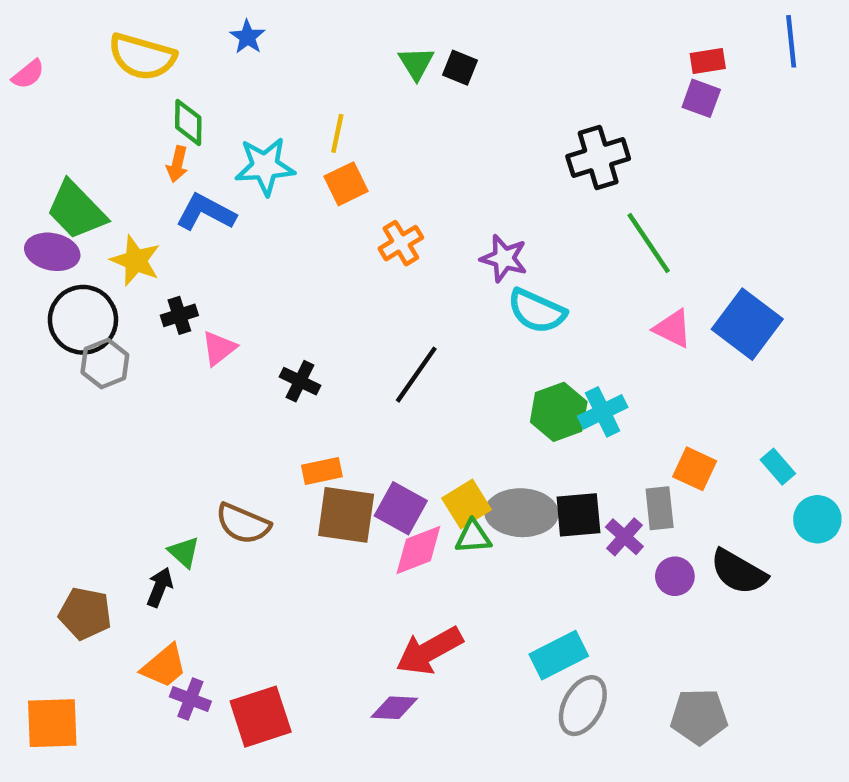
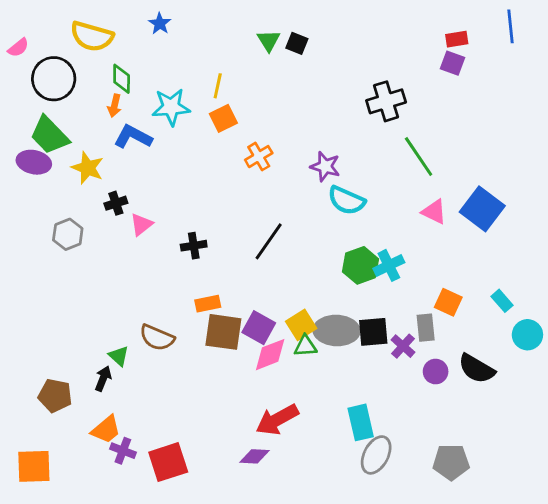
black circle: (83, 320) -> (54, 79), moved
black cross: (300, 381) -> (194, 246), turned -35
cyan rectangle: (559, 655) -> (361, 422), turned -76

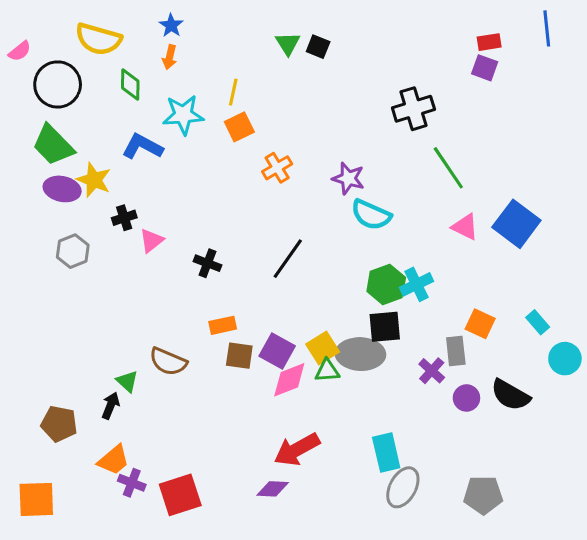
orange arrow: (114, 106) -> (170, 57), moved
purple ellipse: (34, 162) -> (62, 189), moved
black cross: (194, 246) -> (207, 263), turned 30
brown square: (223, 332) -> (239, 356), size x0.7
black square: (373, 332) -> (385, 327), moved

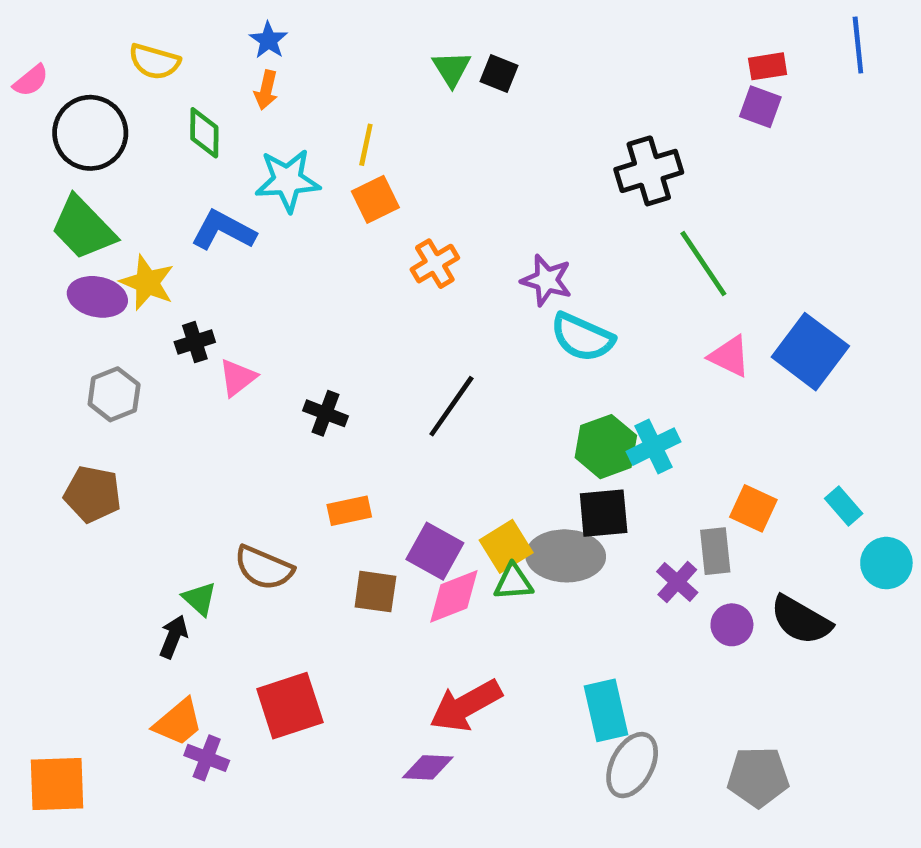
yellow semicircle: (98, 39) -> (154, 62), size x0.7
brown square: (239, 356) -> (375, 592), moved
brown pentagon: (59, 424) -> (93, 494), moved
red square: (180, 495) -> (290, 706), moved

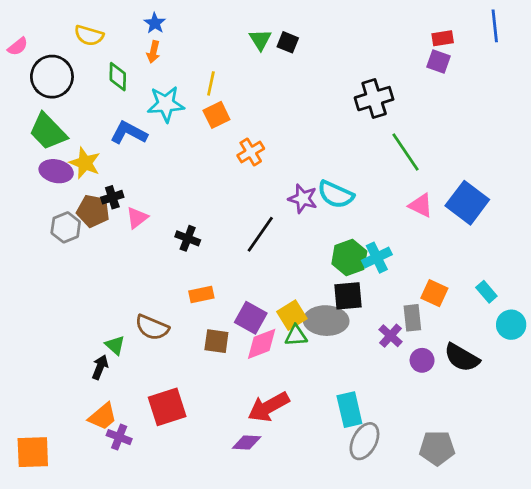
purple star: (547, 280) -> (303, 199), moved
brown pentagon: (93, 494) -> (93, 211), moved

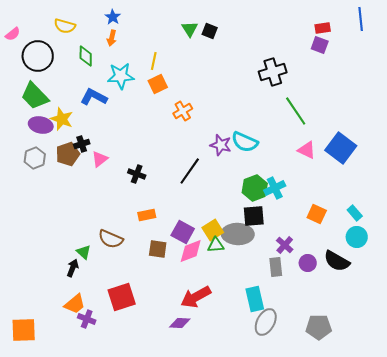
brown pentagon: (93, 211) -> (68, 154), turned -30
gray hexagon: (66, 227) -> (35, 158), moved
gray rectangle: (412, 318) -> (276, 267), moved
cyan circle: (511, 325) -> (357, 237), moved

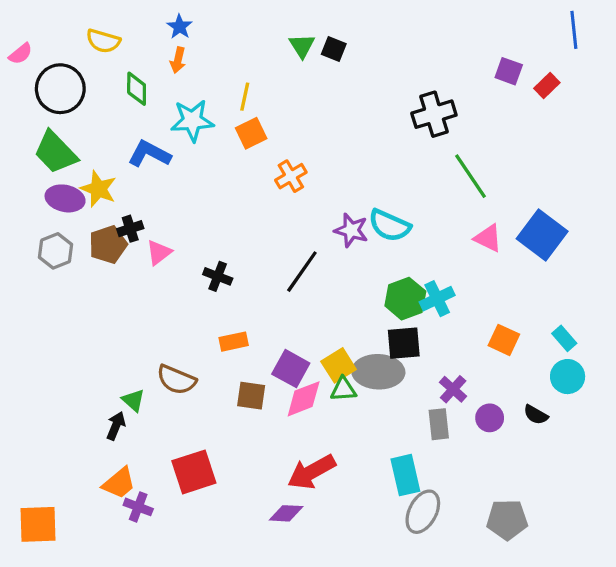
red rectangle: (323, 28) -> (547, 86), moved, turned -35
black semicircle: (337, 261) -> (536, 415), size x0.6

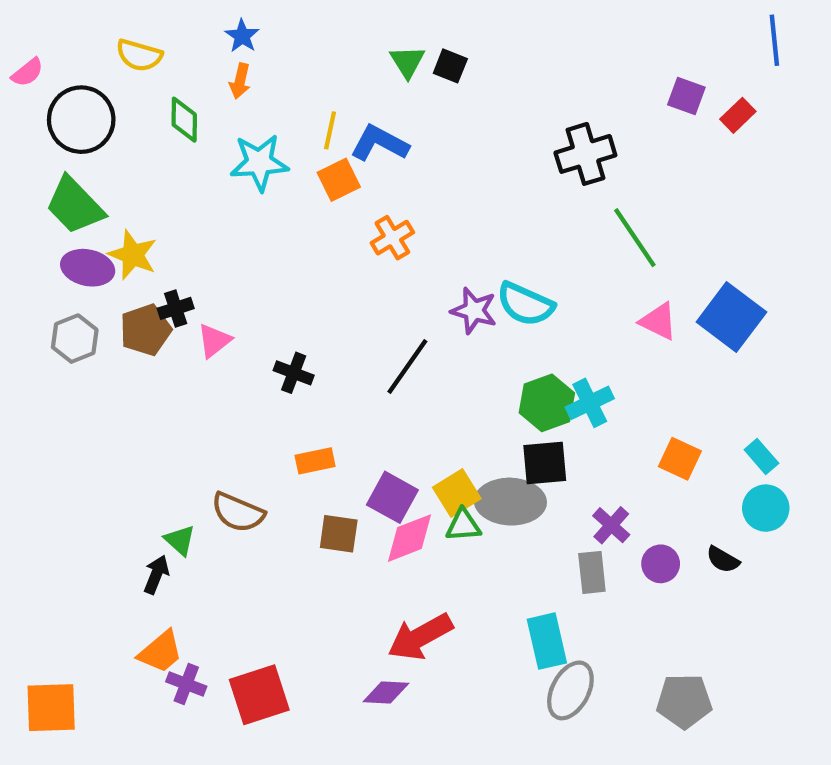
blue L-shape: (149, 154) -> (379, 143), moved
red square: (194, 472) -> (259, 695), moved

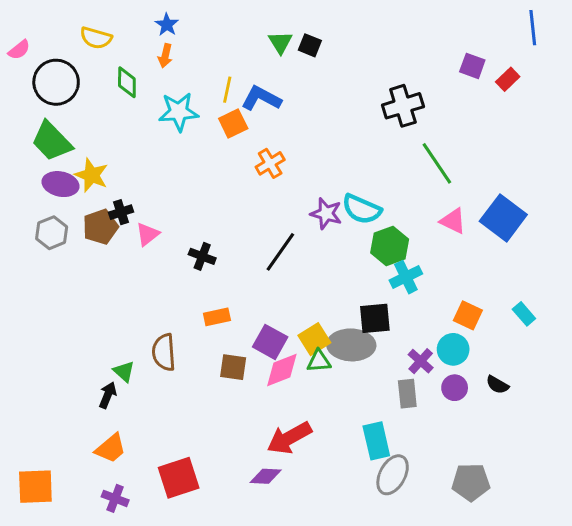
green hexagon: (547, 403) -> (390, 246), moved
cyan circle: (766, 508) -> (453, 349), moved
brown semicircle: (238, 512) -> (164, 352), turned 63
purple cross: (186, 684) -> (115, 498), moved

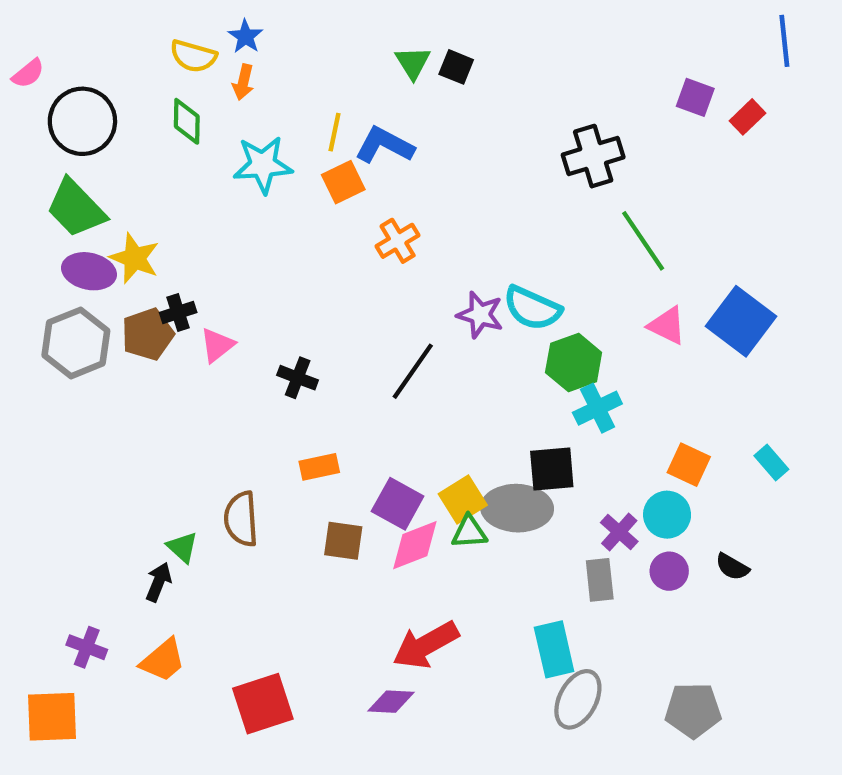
yellow semicircle: (96, 38) -> (193, 56), moved
gray hexagon: (52, 233) -> (76, 343), size x1.4
purple cross: (115, 498) -> (87, 647), moved

